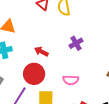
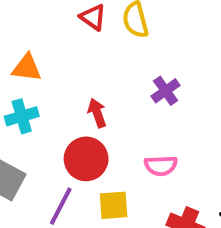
red arrow: (41, 52) -> (97, 113), turned 48

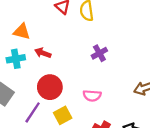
red arrow: (97, 113) -> (43, 53), moved, turned -56
yellow square: (114, 205) -> (63, 115), turned -30

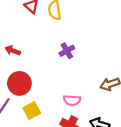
pink semicircle: (92, 96) -> (72, 100), moved

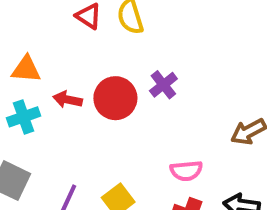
red circle: (19, 83) -> (115, 98), moved

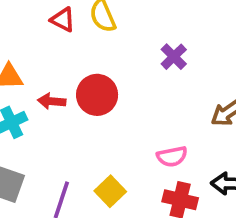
purple cross: (163, 85) -> (174, 57), moved

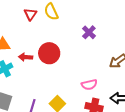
red triangle: (63, 20) -> (30, 14), turned 40

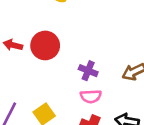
purple cross: (89, 32) -> (88, 71), moved, turned -32

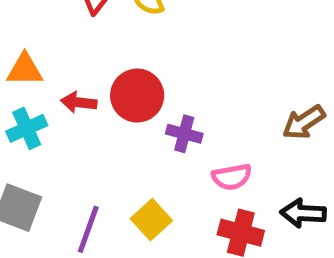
purple cross: (88, 71) -> (184, 134), moved

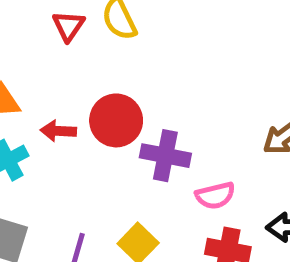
purple cross: (184, 134) -> (165, 156), size x1.4

